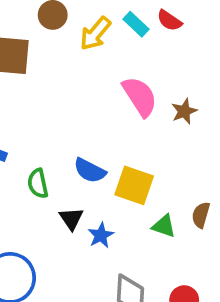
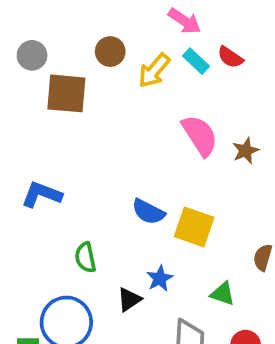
green semicircle: (38, 183) -> (85, 257), moved
black triangle: (71, 219) -> (129, 299), moved, turned 30
green triangle: (164, 226) -> (223, 294), moved

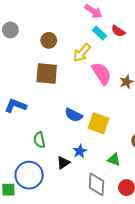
brown circle: (110, 52) -> (49, 40), moved
yellow arrow: (154, 71) -> (82, 53), moved
brown square: (66, 93) -> (47, 74), moved

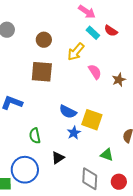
pink semicircle: (102, 74) -> (95, 72), size x0.7
blue star: (80, 151) -> (74, 133), moved

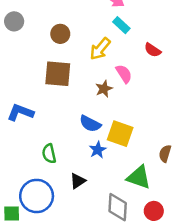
red semicircle: (111, 31) -> (153, 50), moved
brown star: (119, 80) -> (104, 89), moved
green triangle: (107, 155) -> (139, 177), size x1.5

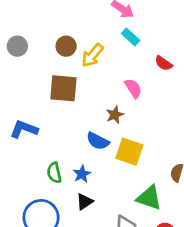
gray circle: (14, 21) -> (17, 46), moved
yellow arrow: (100, 49) -> (92, 55), moved
brown star: (104, 89) -> (115, 115), moved
blue star: (98, 150) -> (82, 174), moved

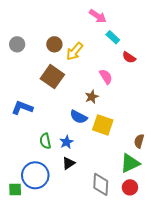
cyan rectangle: (131, 37) -> (113, 37), moved
brown square: (63, 88) -> (52, 77), turned 30
green triangle: (149, 198) -> (130, 163), moved, turned -45

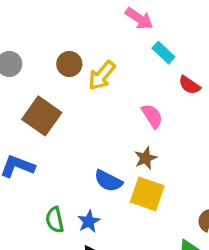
brown square: (52, 77) -> (42, 116), moved
brown star: (92, 97) -> (146, 158), moved

